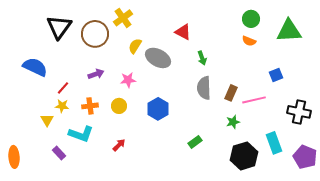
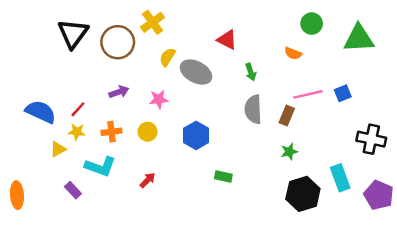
orange semicircle: (249, 41) -> (293, 53), moved
blue semicircle: (35, 67) -> (41, 112), moved
pink line: (254, 100) -> (308, 94), moved
yellow triangle: (47, 120) -> (58, 149), turned 32
green rectangle: (195, 142) -> (223, 176), moved, turned 48

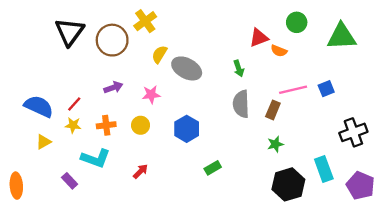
red triangle: (227, 40) -> (259, 38), moved, turned -48
black cross: (371, 139) -> (353, 132), turned -32
yellow triangle: (58, 149) -> (44, 142), moved
green rectangle: (223, 176) -> (213, 168), turned -42

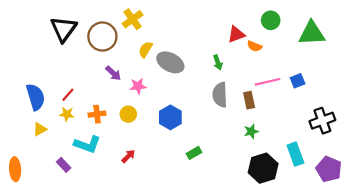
purple arrow: (113, 87) -> (113, 73), moved, turned 63
blue semicircle: (39, 106) -> (36, 97), turned 48
brown rectangle: (273, 110) -> (249, 100), turned -35

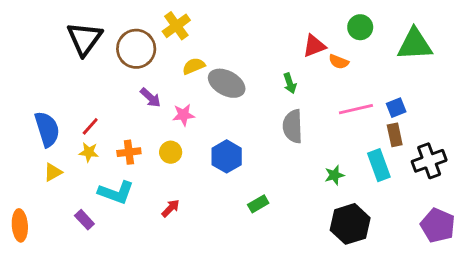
yellow semicircle: (146, 49) -> (194, 66), turned 35
brown rectangle: (249, 100) -> (395, 135), moved
cyan rectangle: (295, 154) -> (379, 165), moved

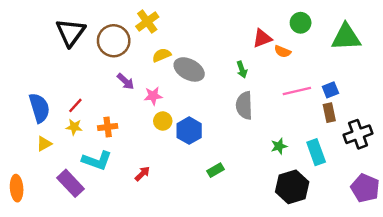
yellow circle: (171, 152) -> (163, 121), moved
cyan rectangle: (379, 165) -> (316, 152), moved
purple rectangle: (84, 220) -> (70, 183), size x1.6

